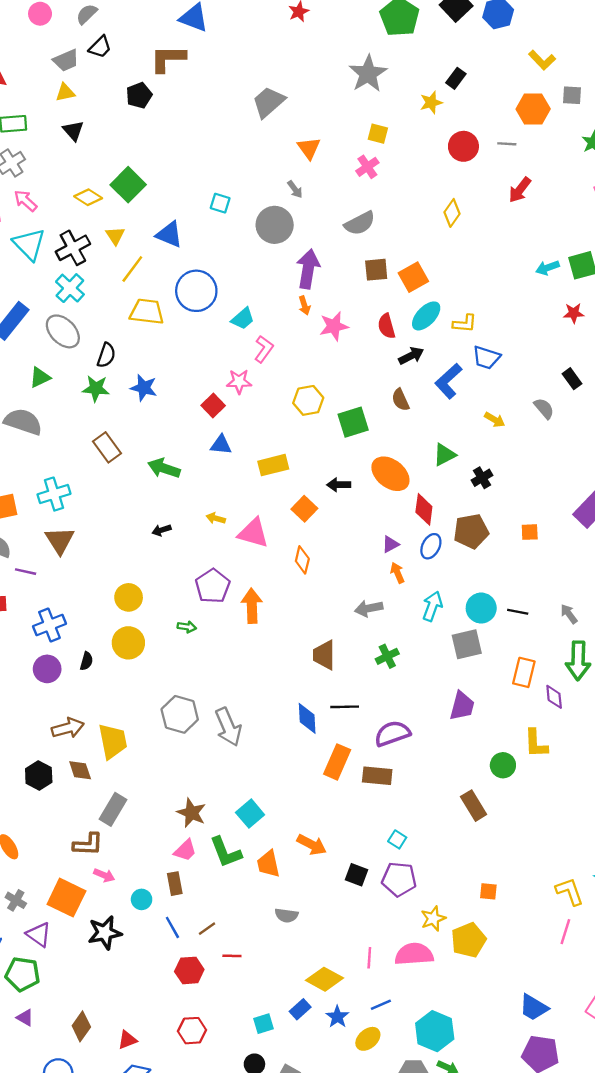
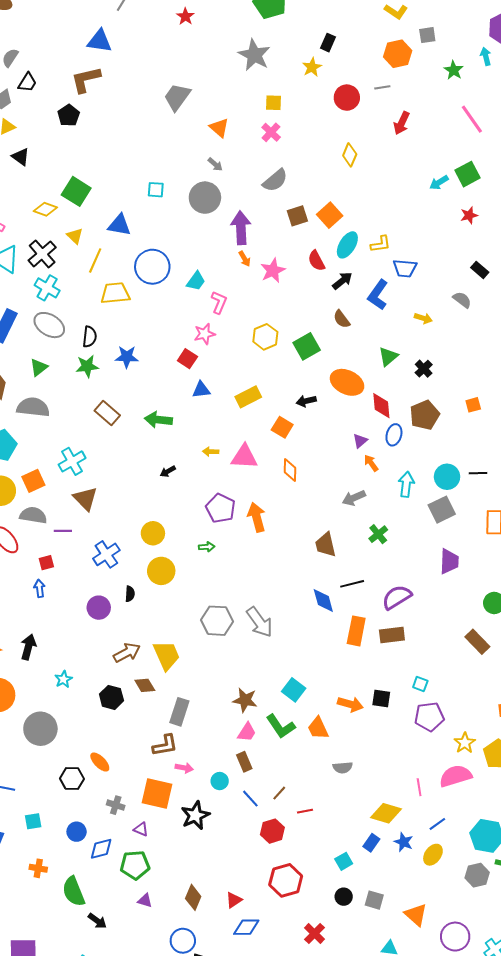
blue cross: (49, 625) -> (106, 554), moved
black square: (357, 875) -> (381, 699), moved
purple triangle: (39, 935) -> (141, 829), size x0.7
red hexagon: (192, 1031) -> (286, 880), size x1.4

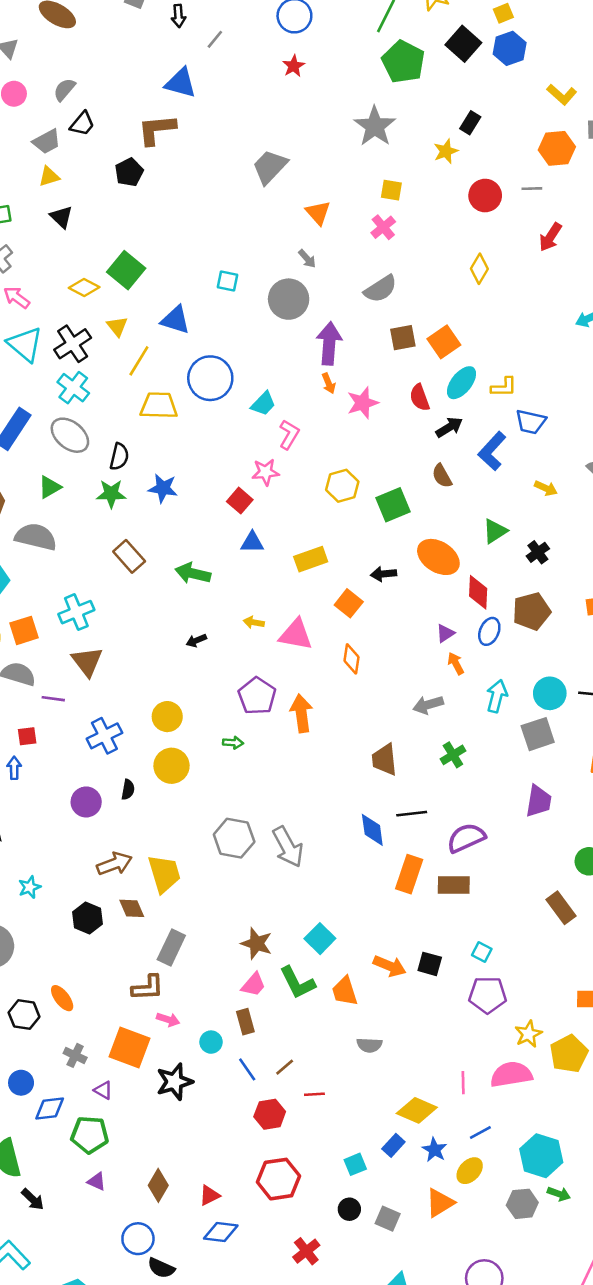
orange triangle: (416, 915) -> (440, 1203), moved, turned 40

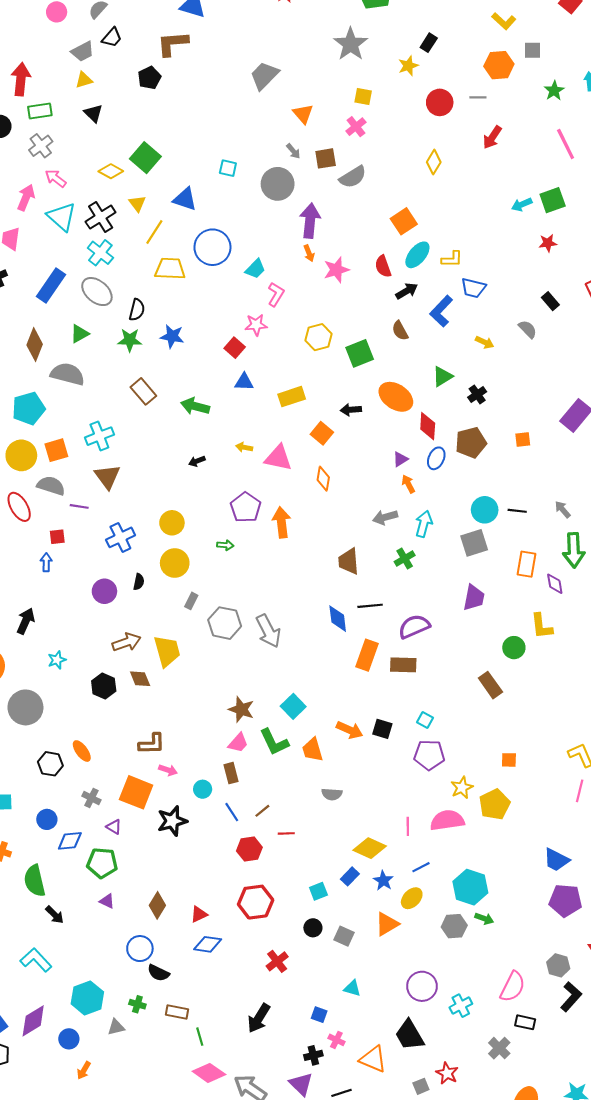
brown square: (403, 338) -> (326, 158), moved
cyan arrow: (497, 696) -> (424, 524), moved
gray rectangle: (171, 947) -> (191, 601), moved, size x0.6

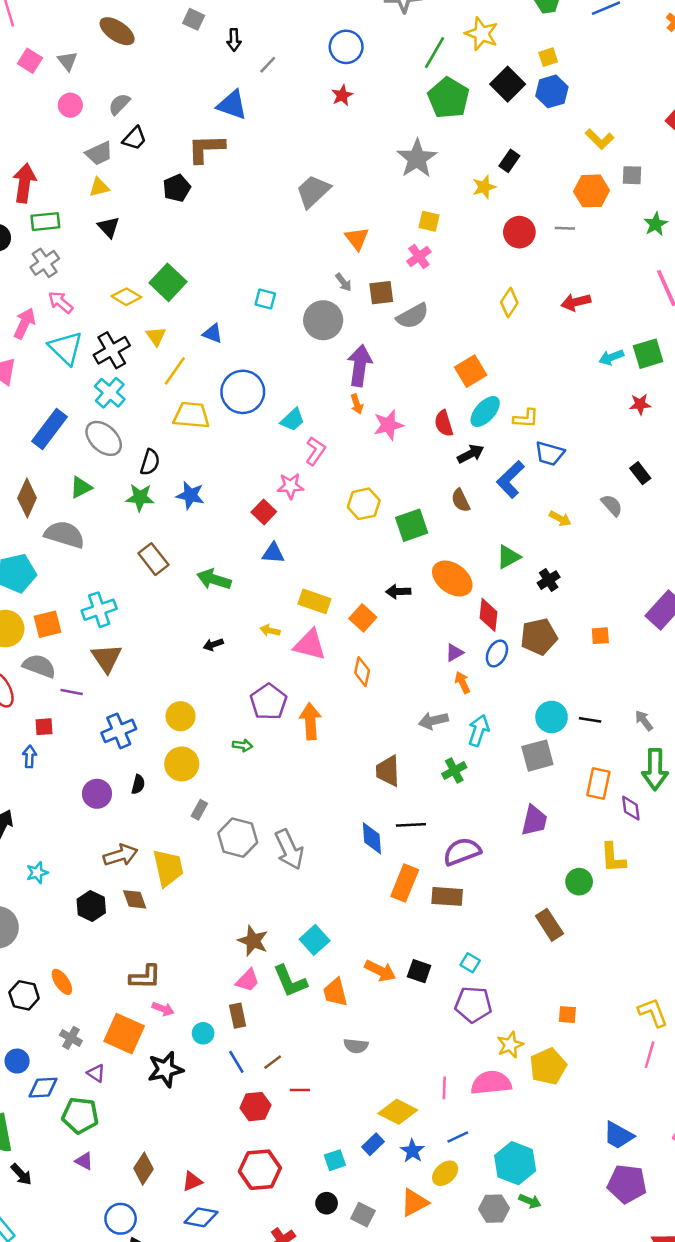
red arrow: (492, 137) -> (576, 302), moved, turned 40
blue triangle: (185, 199) -> (213, 333), size x0.7
yellow rectangle: (292, 397) -> (314, 601), moved, turned 35

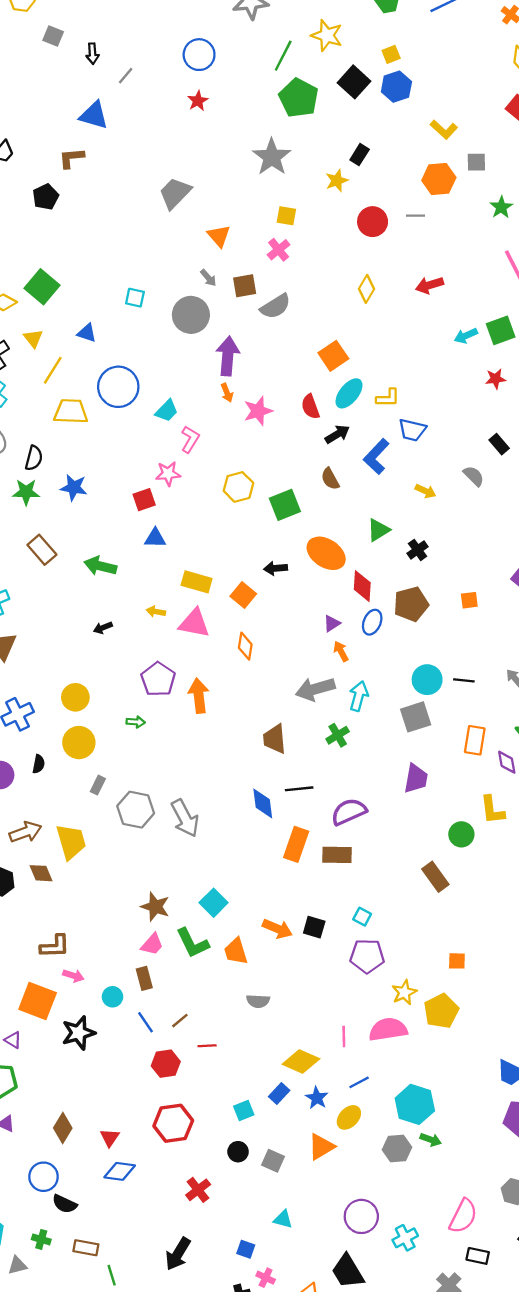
brown L-shape: (206, 148) -> (71, 158), size x0.7
red square: (264, 512) -> (144, 500), turned 30
gray arrow: (433, 721) -> (315, 689), size x1.4
red triangle: (192, 1181) -> (110, 1138), turned -30

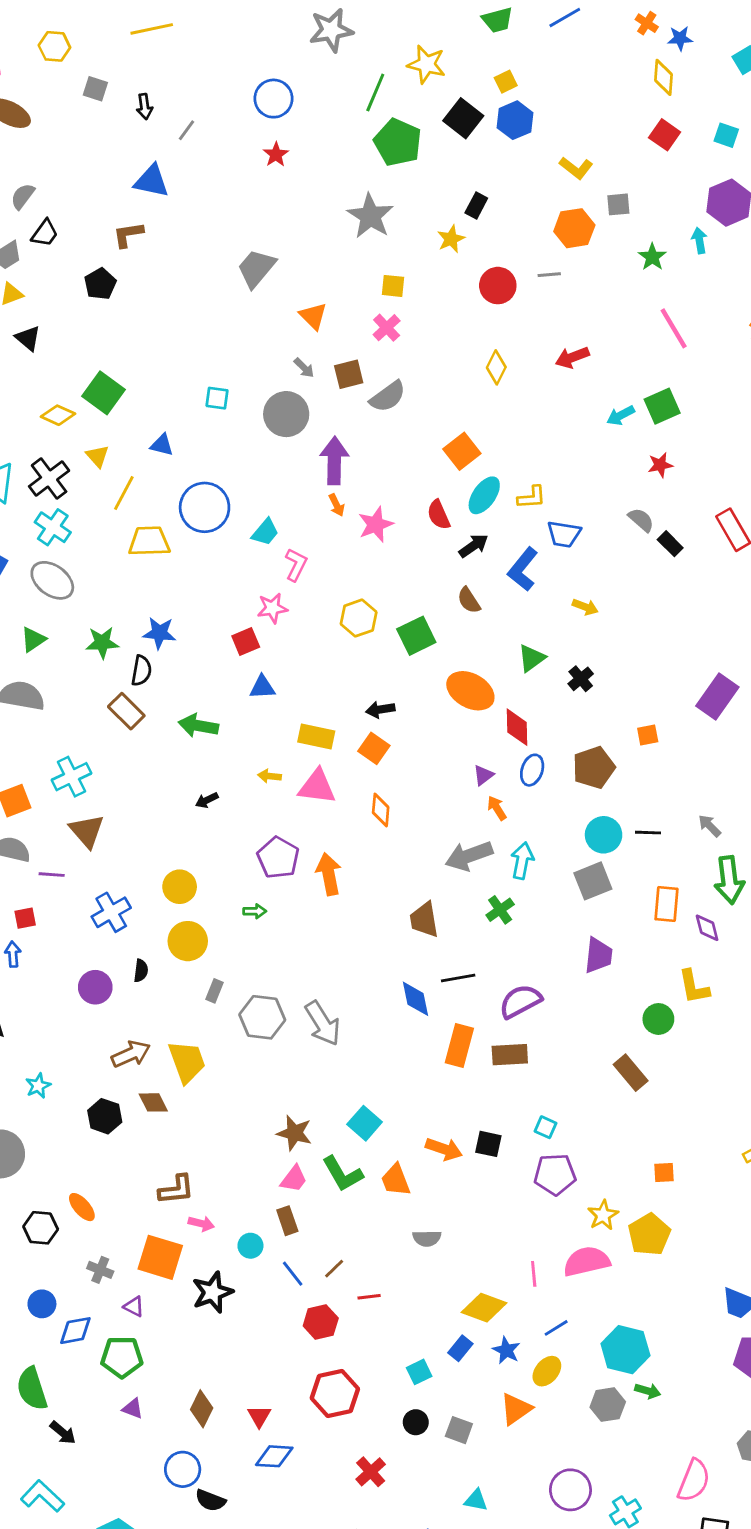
black semicircle: (34, 458) -> (141, 671), moved
gray semicircle: (474, 476) -> (641, 520), moved
black arrow: (276, 568) -> (380, 710), moved
brown pentagon: (411, 604) -> (594, 768), moved

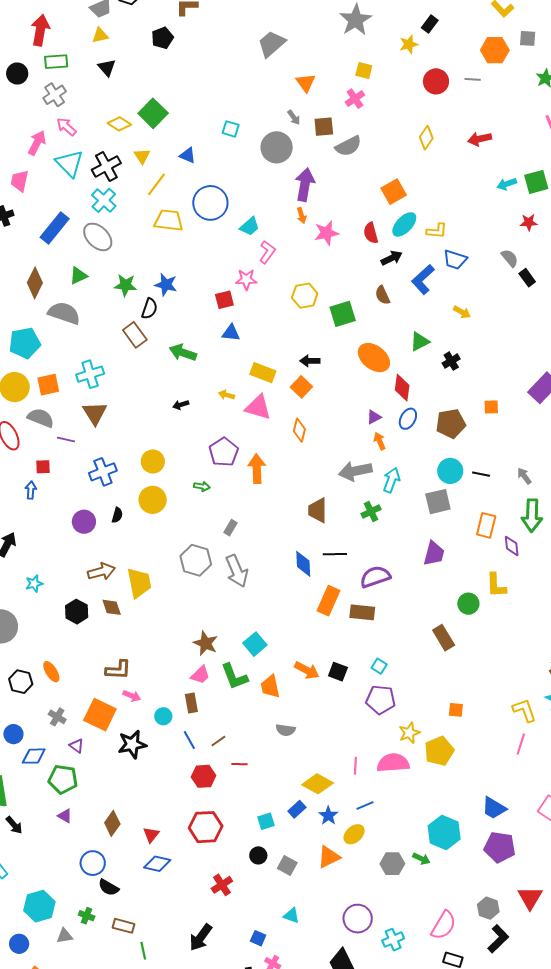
gray rectangle: (214, 991) -> (231, 528), moved
cyan hexagon: (625, 1350) -> (444, 832), moved

